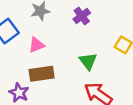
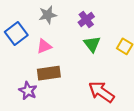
green triangle: (88, 61) -> (92, 44), moved

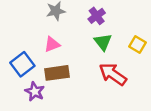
blue square: (16, 33) -> (22, 64), moved
red arrow: (101, 92) -> (113, 74), moved

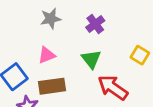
green triangle: (103, 42) -> (91, 59), moved

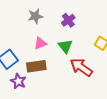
pink triangle: (47, 55) -> (40, 43), moved

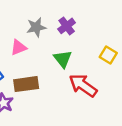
gray star: (35, 16) -> (36, 27), moved
pink triangle: (40, 43) -> (19, 47), moved

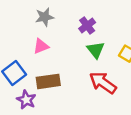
gray star: (36, 27) -> (45, 17), moved
green triangle: (63, 59) -> (96, 50), moved

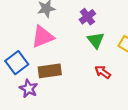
pink triangle: (41, 46) -> (43, 37), size x1.5
red arrow: (103, 83) -> (103, 72), size x0.6

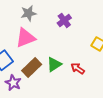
green triangle: (96, 40) -> (54, 64), moved, turned 35
brown rectangle: (50, 71) -> (32, 67), turned -36

